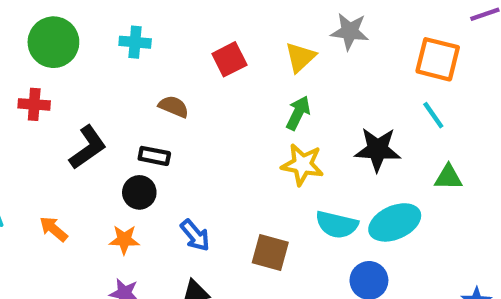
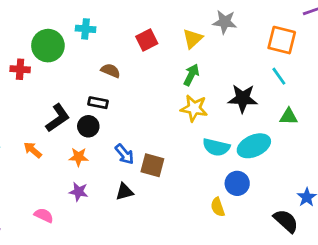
green circle: (53, 42) -> (48, 46), moved
black L-shape: (88, 147) -> (58, 118), moved
brown square: (270, 253) -> (152, 165), moved

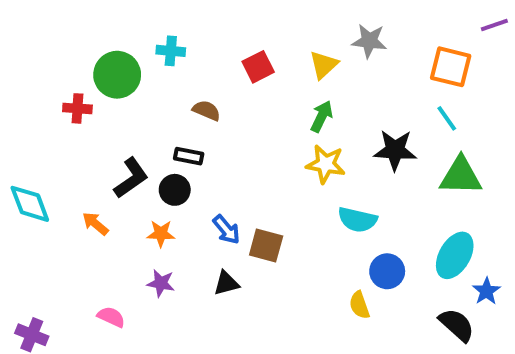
green triangle: (289, 117) -> (461, 176), size x1.6
cyan ellipse: (254, 146) -> (455, 255), moved, turned -36

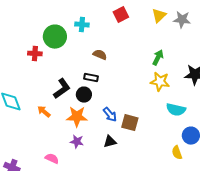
yellow triangle: (324, 65) -> (159, 16), moved
red square: (258, 67) -> (121, 15), moved
orange star: (161, 234) -> (77, 117), size x1.5

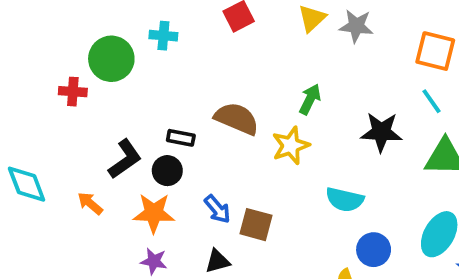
brown semicircle: (100, 55) -> (237, 119), moved, size x1.6
yellow star: (160, 82) -> (291, 146), moved, turned -30

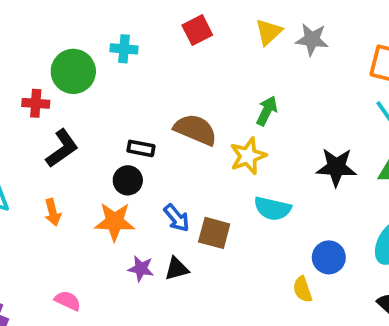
black star: (381, 132) -> (336, 167), moved
black L-shape: (125, 159) -> (62, 148), moved
cyan semicircle: (345, 200) -> (272, 209), moved
orange arrow: (90, 203) -> (53, 212), turned -144
purple star: (154, 261) -> (141, 269), moved

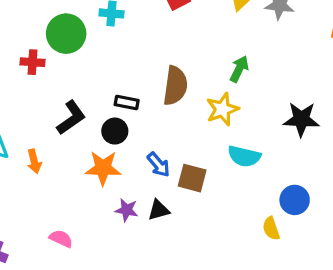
brown semicircle: (195, 130) -> (175, 86), turned 75
black L-shape: (62, 148) -> (71, 118), moved
orange arrow: (53, 212) -> (34, 161), moved

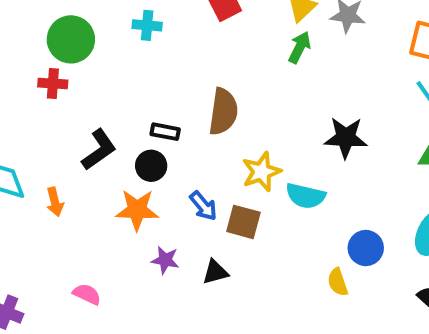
green circle: (66, 34) -> (71, 39), moved
green arrow: (239, 69) -> (300, 47), moved
yellow star: (222, 109) -> (261, 172), moved
black star: (301, 119) -> (346, 138), moved
black triangle: (159, 210) -> (215, 272), moved

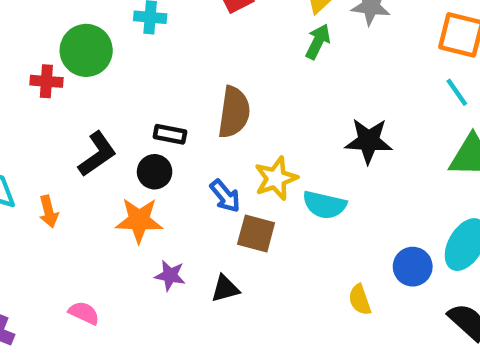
green circle: (71, 39) -> (86, 50), moved
blue arrow: (203, 206) -> (225, 196), moved
blue circle: (366, 248) -> (413, 267), moved

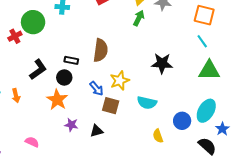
red cross: (46, 81) -> (15, 36), turned -32
cyan semicircle: (324, 205) -> (147, 103), moved
orange star: (139, 220) -> (57, 100), turned 30

